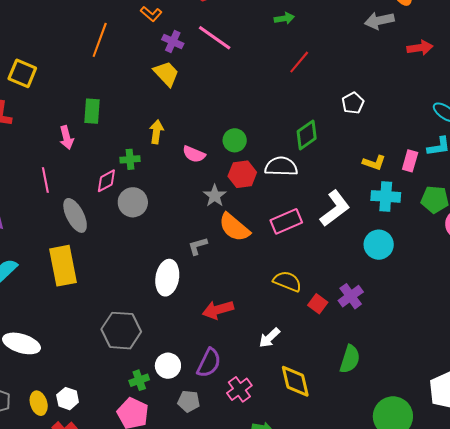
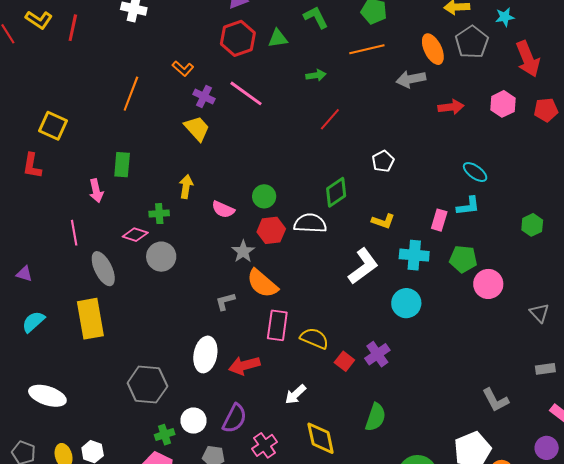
yellow L-shape: (374, 163) -> (383, 221), moved
pink diamond: (106, 181) -> (135, 235), turned 45
pink rectangle: (286, 221) -> (277, 325), moved, turned -60
white ellipse: (167, 278) -> (205, 354), moved

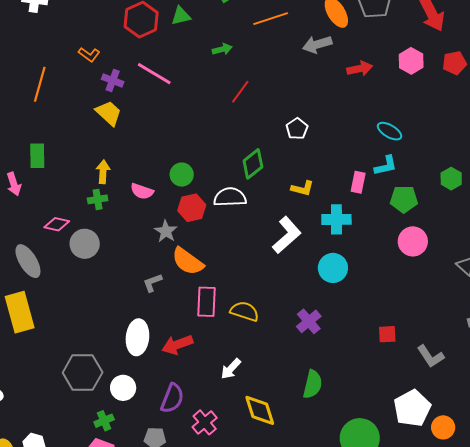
green cross: (159, 214) -> (98, 199), moved
green pentagon: (463, 259) -> (404, 199), moved
red square: (344, 361) -> (387, 334), moved, turned -36
white circle: (193, 421) -> (123, 388), moved

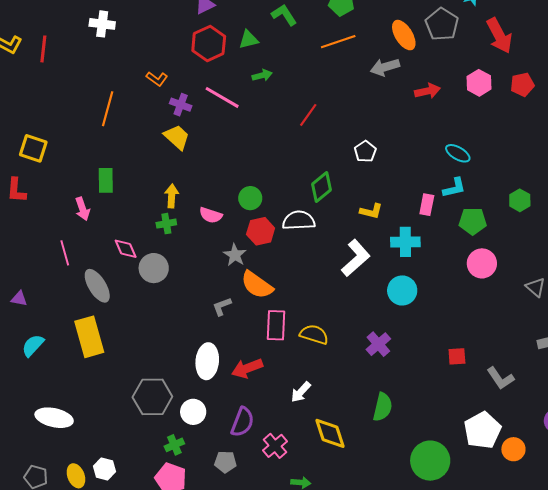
green arrow: (222, 49) -> (262, 75), moved
pink diamond: (57, 224) -> (126, 249), turned 55

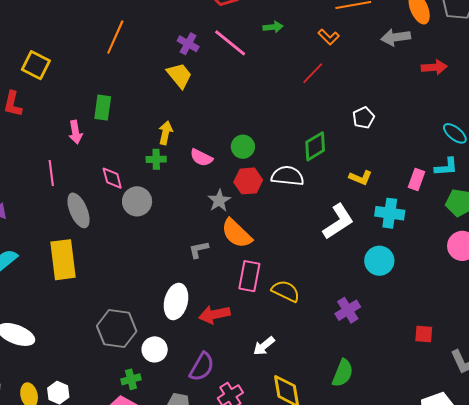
orange L-shape: (157, 79) -> (329, 37), moved

